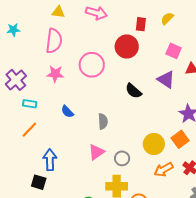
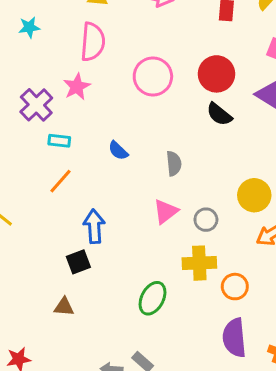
red circle: (127, 46) -> (217, 74), moved
pink star: (55, 74) -> (77, 87), moved, turned -30
black square: (39, 182) -> (78, 262), turned -35

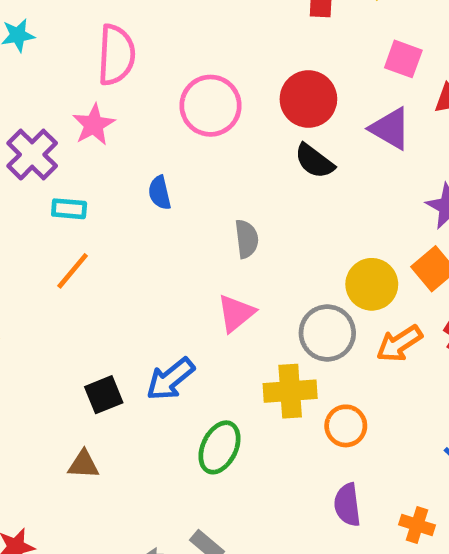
blue semicircle: (118, 151) -> (160, 193), moved, turned 35
gray circle: (206, 220) -> (327, 333), moved, size x1.5
blue arrow: (94, 226) -> (170, 379), moved, turned -124
purple semicircle: (234, 338) -> (347, 505), size x0.7

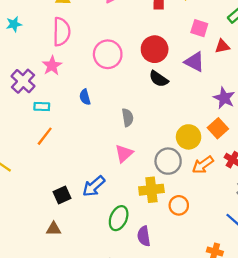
purple semicircle: (347, 505) -> (144, 236), moved

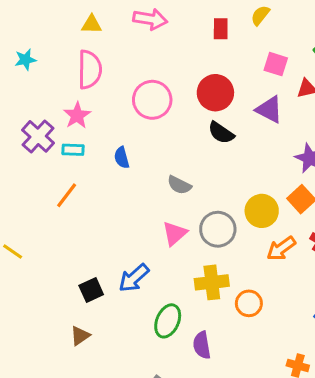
cyan rectangle: (42, 106) -> (73, 150), moved
gray semicircle: (128, 118) -> (179, 185), turned 126
orange line: (45, 136) -> (67, 195), moved
gray circle: (168, 161) -> (218, 229), moved
brown triangle: (54, 229) -> (80, 336), turned -35

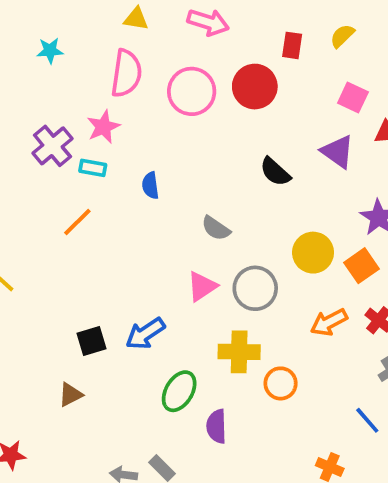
red circle: (215, 93) -> (255, 87), moved
pink circle: (152, 100) -> (192, 91), moved
yellow circle: (262, 211) -> (313, 253), moved

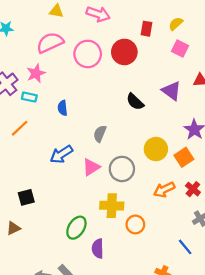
pink semicircle: (126, 73) -> (50, 43), turned -124
pink square: (353, 98) -> (180, 48), moved
gray semicircle: (216, 228) -> (100, 134), turned 77
blue arrow: (145, 334) -> (61, 154), moved

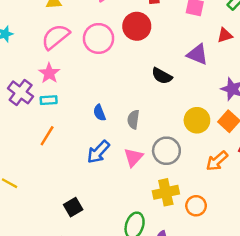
blue semicircle: (63, 108) -> (99, 113), moved

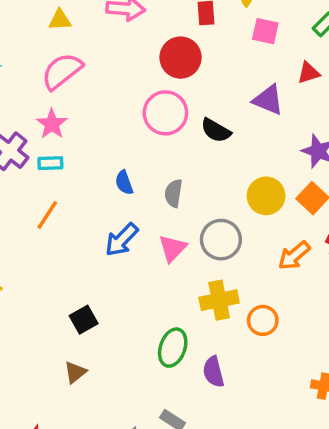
pink circle: (99, 38) -> (165, 113), moved

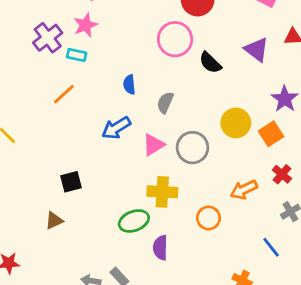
orange arrow: (294, 256) -> (244, 190), moved
yellow cross: (219, 300) -> (162, 192), moved
green ellipse: (173, 348) -> (134, 221), turned 36

